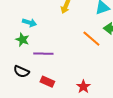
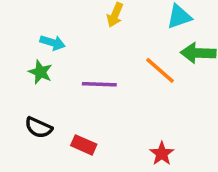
purple line: (43, 54) -> (99, 84), moved
red star: (83, 87) -> (162, 154), moved

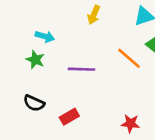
red rectangle: (84, 145) -> (69, 117), turned -54
red star: (162, 154) -> (130, 124), turned -30

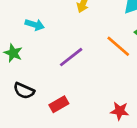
green star: (35, 60) -> (13, 53), moved
purple line: (82, 69) -> (71, 57), turned -40

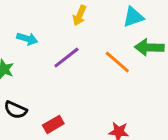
purple line: (71, 57) -> (66, 58), moved

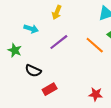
yellow arrow: (80, 15) -> (57, 12), moved
black semicircle: (16, 110) -> (33, 71), moved

